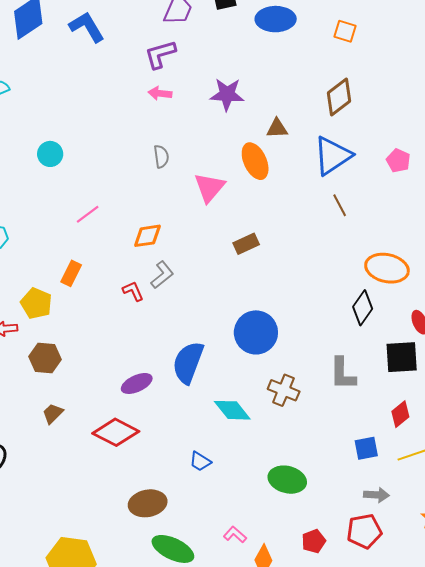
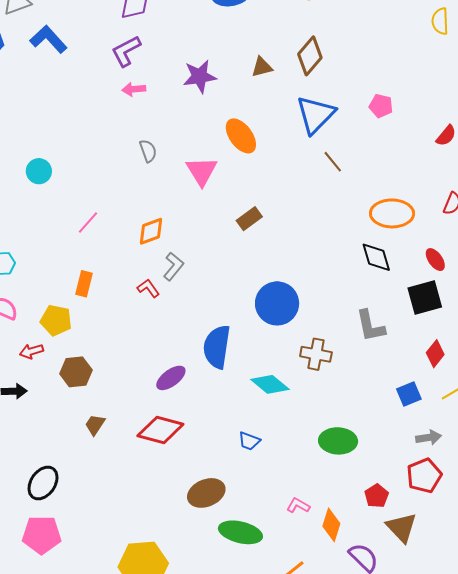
brown triangle: (277, 128) -> (262, 67), moved
black diamond: (363, 308) -> (376, 257), turned -40

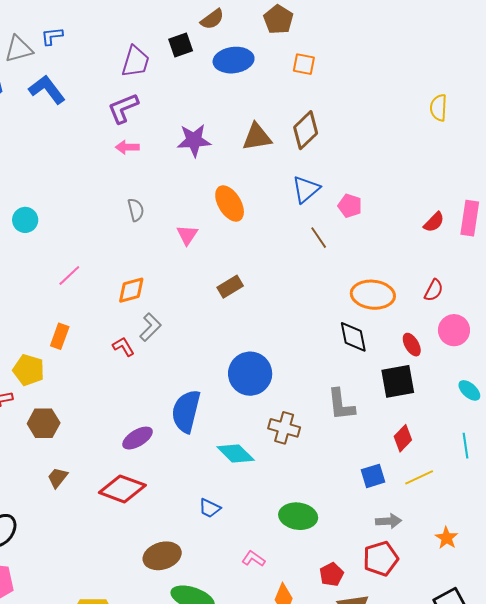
brown triangle: (262, 67) -> (257, 137), size x1.4
pink pentagon: (381, 106) -> (350, 206), moved
blue triangle: (316, 115) -> (306, 189), size x0.7
pink triangle: (202, 171) -> (187, 235), size x0.7
pink L-shape: (298, 506) -> (253, 559), moved

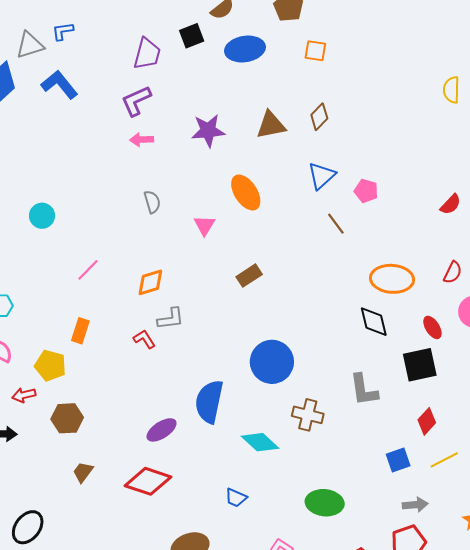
brown diamond: (306, 130) -> (319, 117), size x0.7
gray L-shape: (150, 327) -> (171, 319), turned 40

